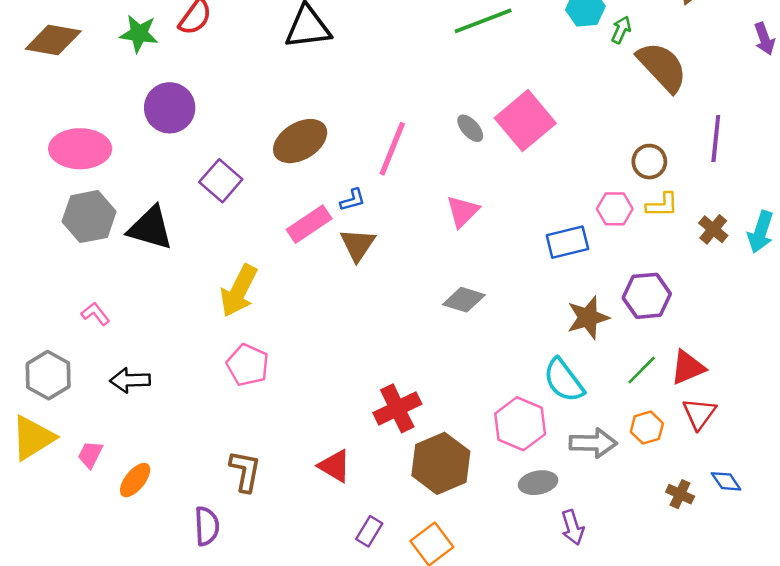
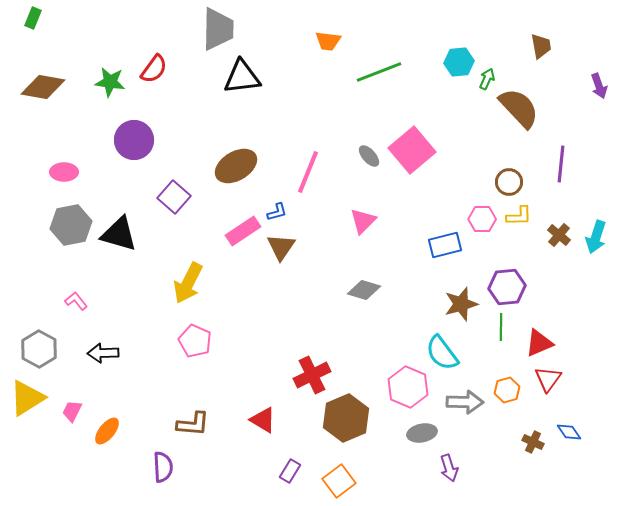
pink ellipse: (80, 149) -> (64, 172), size x0.6
green line: (642, 370) -> (501, 327), moved, turned -44
brown L-shape: (245, 471) -> (193, 424), turned 84

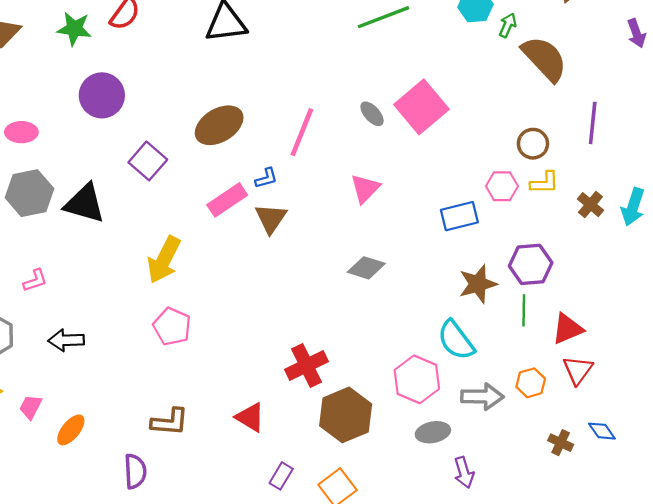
pink L-shape: (76, 301) -> (35, 280), turned 110

